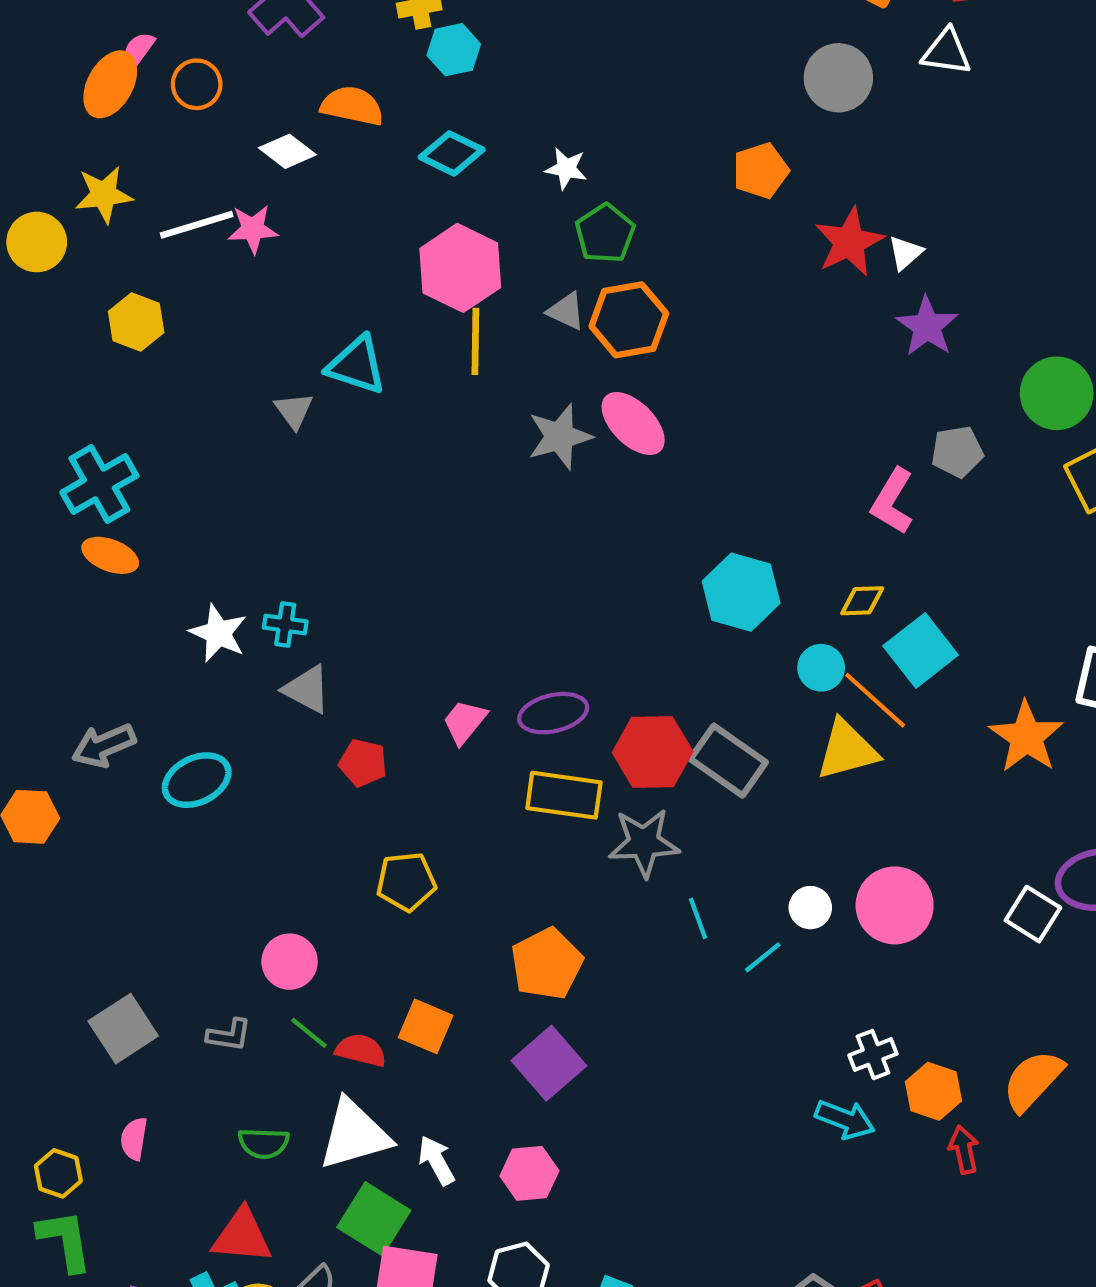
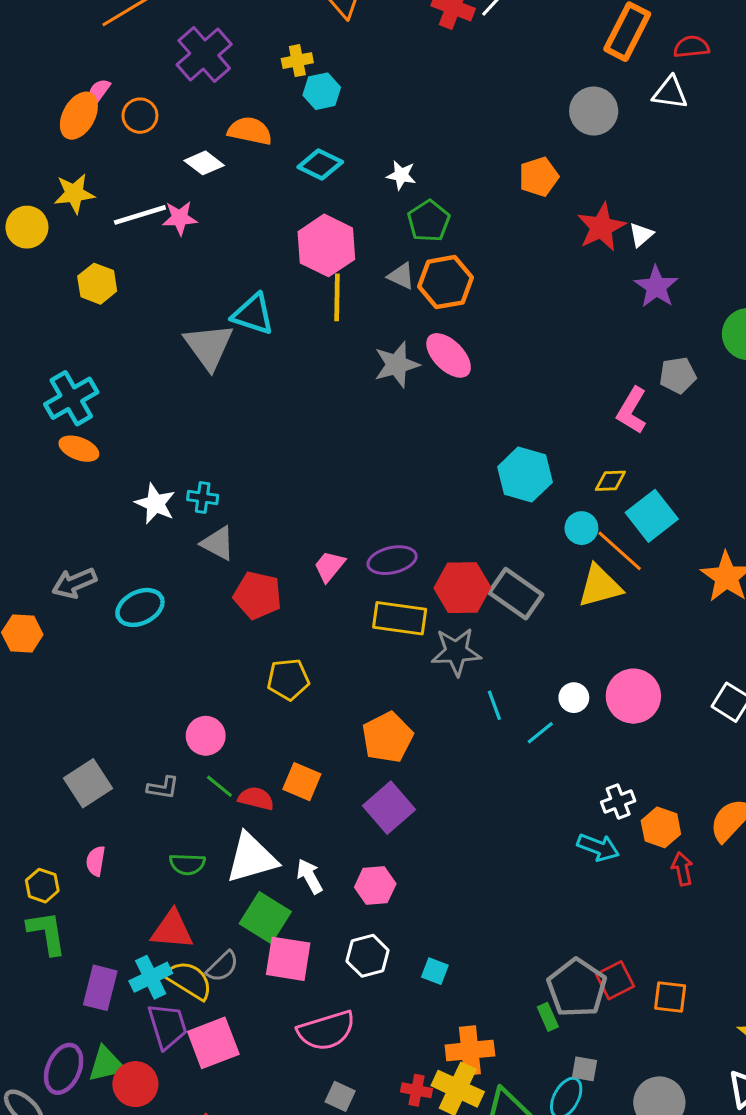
gray triangle: (294, 411) -> (209, 346), size x1.8
red pentagon: (363, 763) -> (258, 595), size x1.4

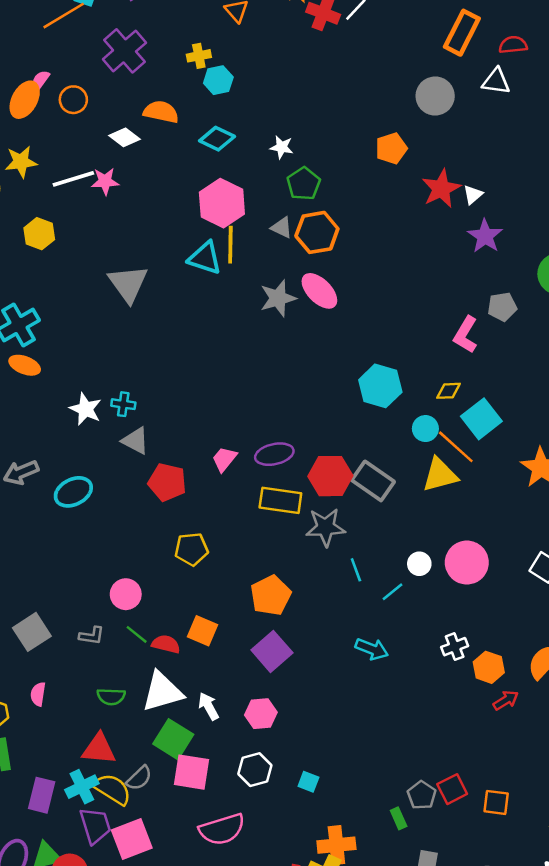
cyan triangle: (253, 314) -> (205, 258), moved
cyan arrow: (598, 847) -> (372, 649), moved
red arrow: (682, 869) -> (506, 700), turned 70
gray pentagon: (577, 988) -> (422, 795), size x0.6

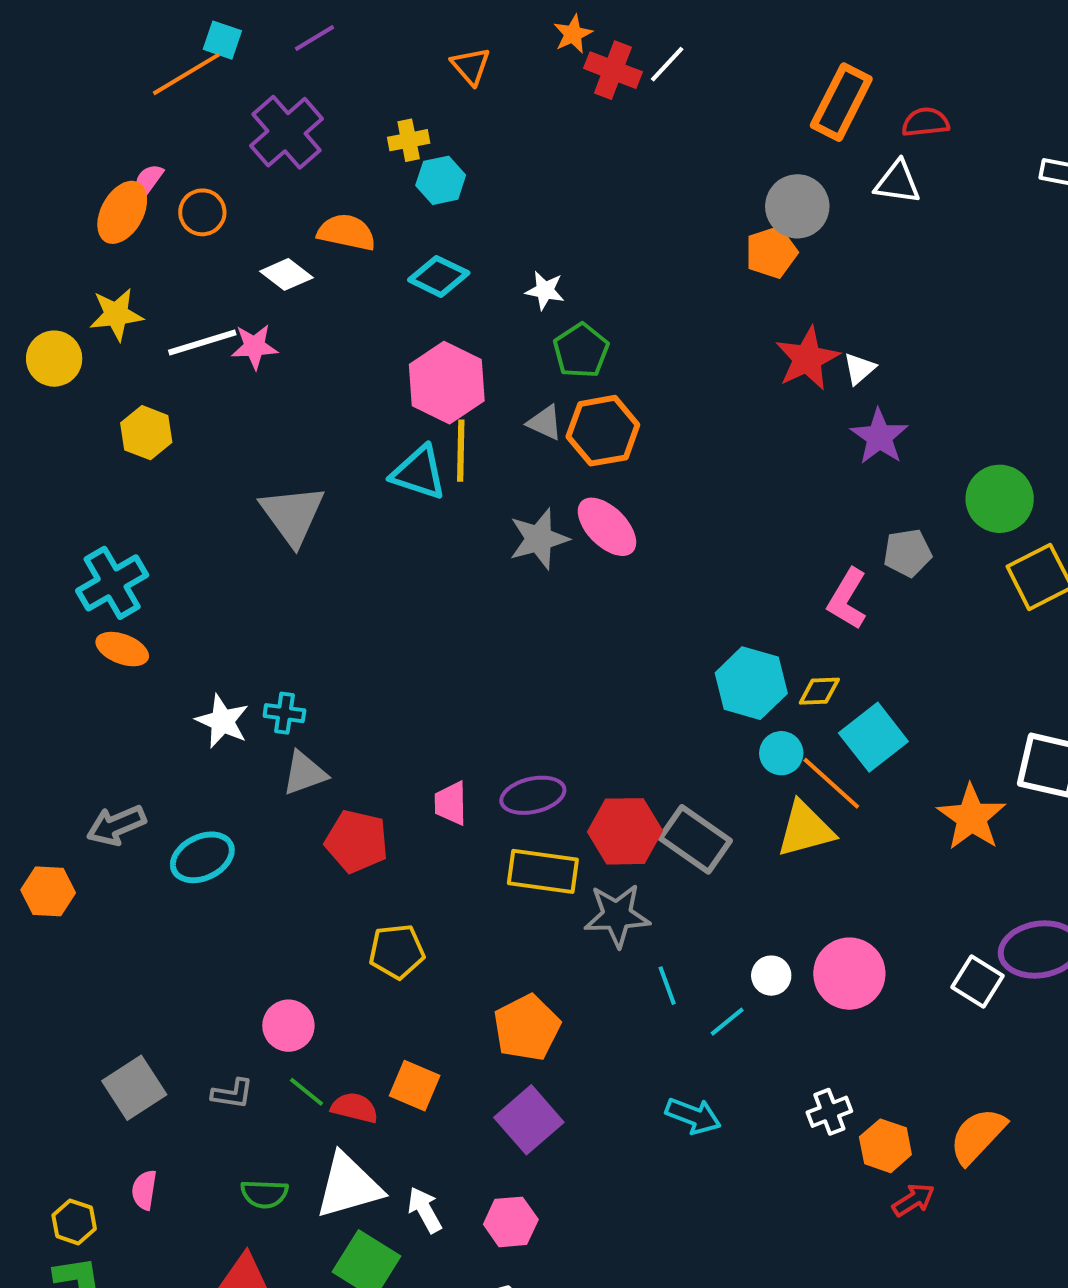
orange pentagon: (391, 148) -> (771, 252), moved
cyan hexagon: (380, 386) -> (751, 683), moved
gray triangle: (135, 441) -> (304, 773), turned -48
pink trapezoid: (224, 459) -> (451, 803), turned -40

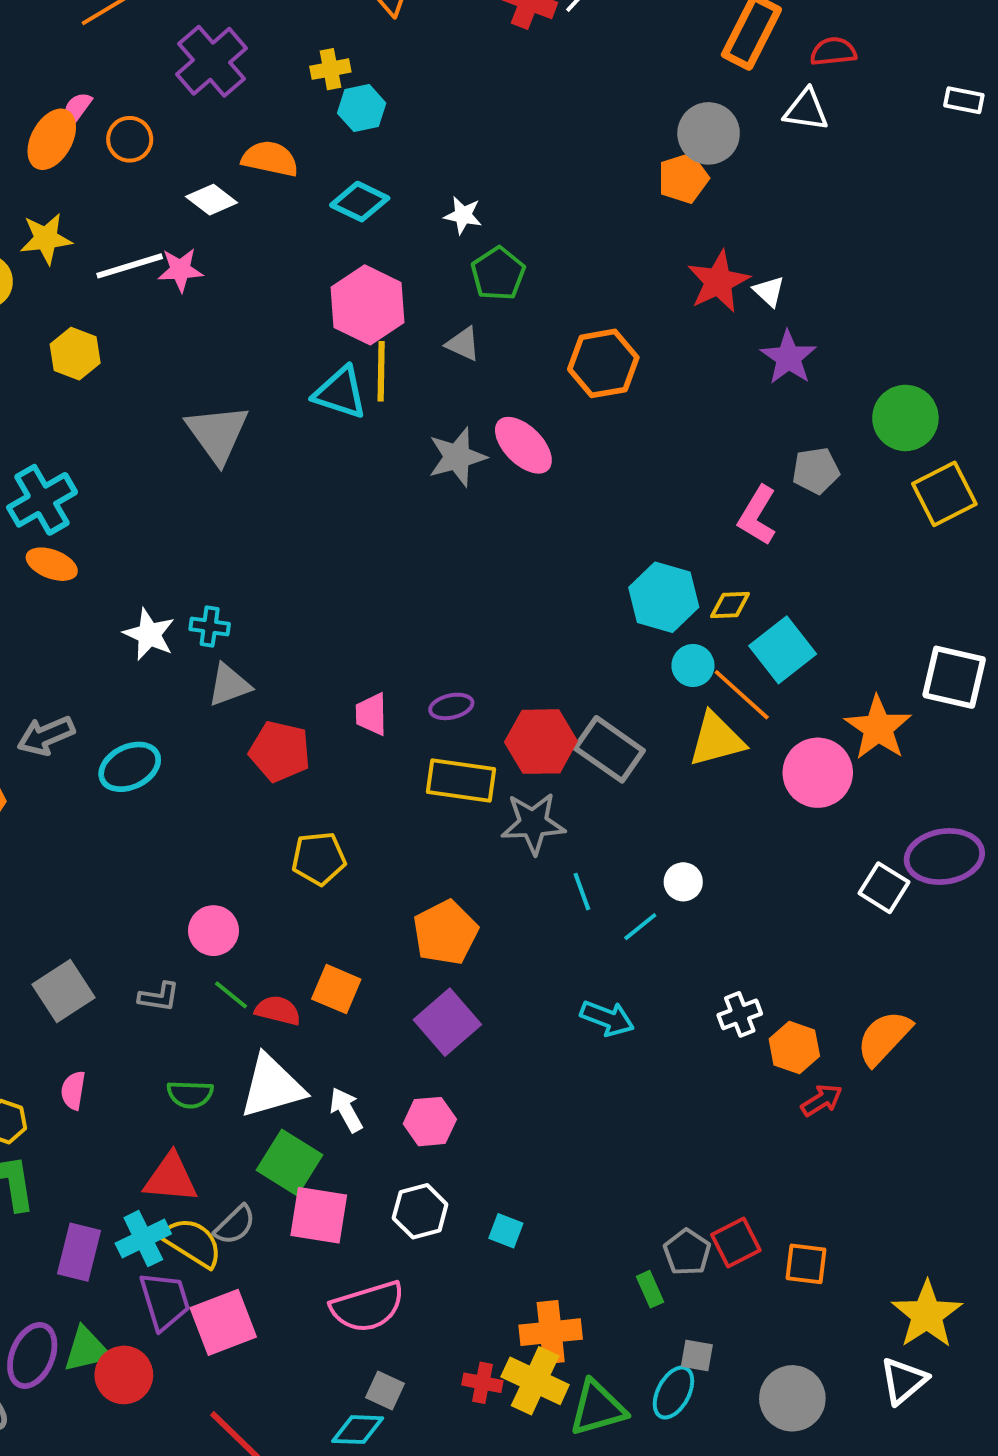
white triangle: (859, 369) -> (769, 291), turned -36
orange hexagon: (603, 431) -> (603, 363), moved
purple ellipse: (533, 795) -> (451, 706), size x0.7
pink circle: (849, 974) -> (818, 773), moved

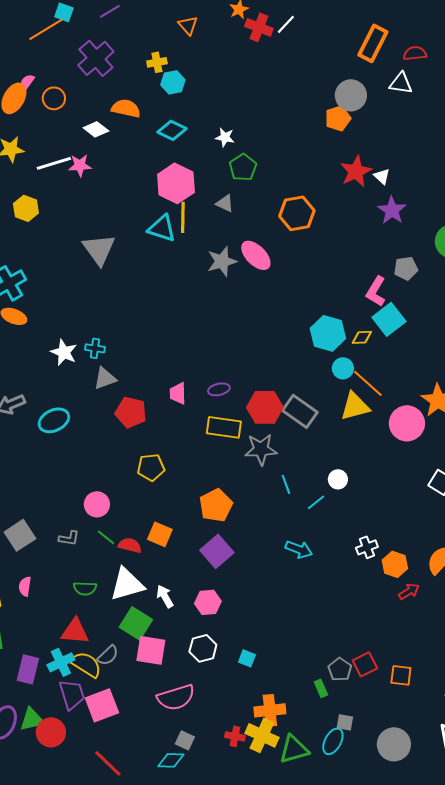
cyan square: (783, 650) -> (389, 319), moved

